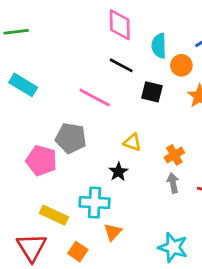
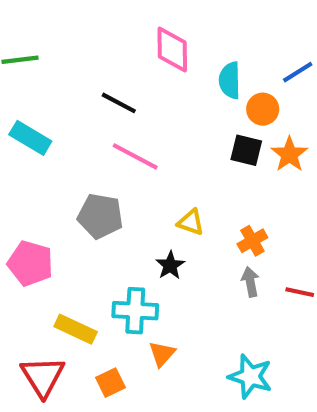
black line: (121, 65) -> (119, 103), moved
black square: (152, 92) -> (246, 150), moved
pink pentagon: (41, 161) -> (30, 263), moved
orange square: (78, 252) -> (111, 383), turned 30

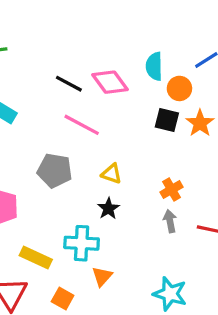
pink diamond: (172, 49) -> (110, 82), moved, turned -36
yellow triangle: (191, 222) -> (112, 174), moved
orange square: (111, 383) -> (63, 299), turned -35

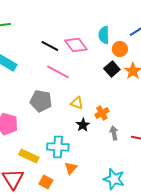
black square: (167, 120) -> (112, 69), turned 35
orange cross: (172, 190) -> (102, 113), moved
black star: (108, 208) -> (83, 125), moved

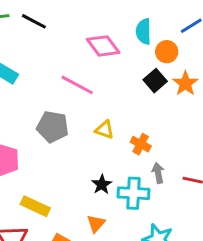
black line: (50, 46) -> (34, 21), moved
orange cross: (102, 113) -> (141, 144), turned -32
black star: (83, 125) -> (102, 185), moved
cyan cross: (58, 147) -> (133, 193), moved

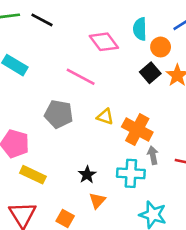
orange cross: (141, 144) -> (137, 130), size x1.6
black star: (102, 185) -> (87, 175), moved
yellow rectangle: (35, 206) -> (33, 175), moved

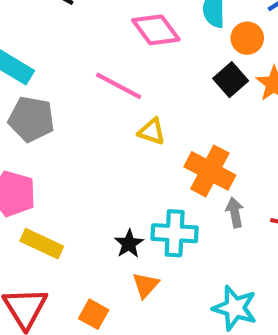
gray pentagon: (59, 114) -> (31, 119), moved
yellow triangle: (105, 117) -> (152, 132), moved
cyan cross: (131, 173) -> (175, 233), moved

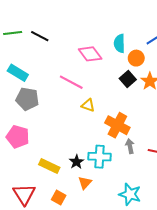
yellow rectangle: (42, 244) -> (49, 166), moved

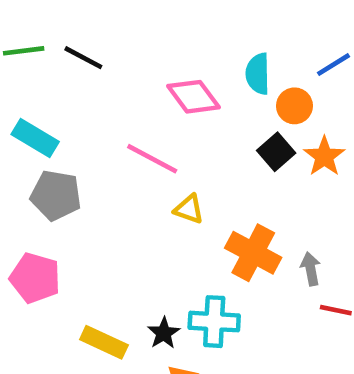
gray arrow: (130, 146) -> (311, 269), moved

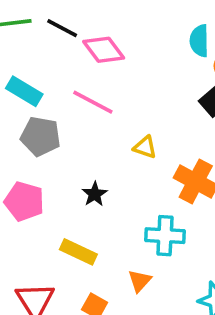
pink diamond: (194, 97) -> (104, 50), moved
pink line: (152, 159) -> (93, 102), moved
black star: (164, 333) -> (95, 194), moved

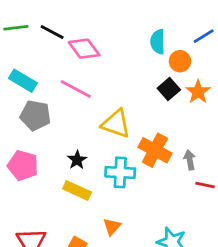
yellow triangle: (145, 147) -> (116, 124), size x1.6
cyan cross: (165, 236) -> (120, 172), moved
yellow rectangle: (78, 252) -> (77, 190), moved

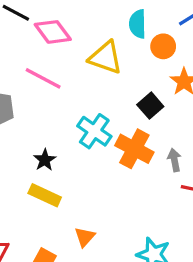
black square: (169, 89) -> (150, 106), moved
yellow triangle: (116, 124) -> (106, 58), moved
cyan cross: (120, 172) -> (94, 131), moved, turned 32

